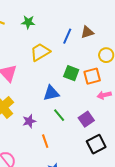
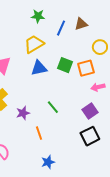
green star: (28, 22) -> (38, 16), moved
blue triangle: (51, 93) -> (39, 68), moved
purple square: (86, 119) -> (90, 111), moved

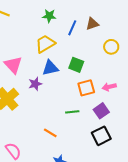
orange square: (86, 68) -> (86, 88), moved
green line: (53, 107) -> (72, 112), moved, turned -56
purple star: (23, 113) -> (35, 84), moved
orange line: (39, 133) -> (50, 133), turned -40

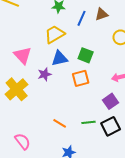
orange square: (86, 88) -> (81, 78), moved
green line: (72, 112) -> (89, 122), moved

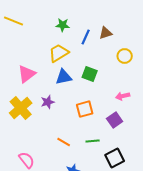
pink triangle: (23, 55) -> (27, 74), turned 36
purple star: (45, 74) -> (48, 102), moved
orange square: (81, 78) -> (85, 109), moved
black square: (111, 126) -> (115, 158), moved

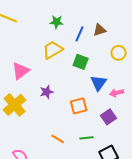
green square: (90, 74) -> (81, 62), moved
blue triangle: (64, 77) -> (99, 83), moved, turned -42
purple star: (48, 102) -> (47, 92), moved

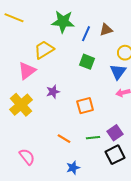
green star: (57, 22) -> (63, 22), size x1.6
yellow trapezoid: (53, 50) -> (44, 50), moved
blue triangle: (99, 83) -> (118, 72), moved
purple square: (109, 117) -> (115, 133), moved

